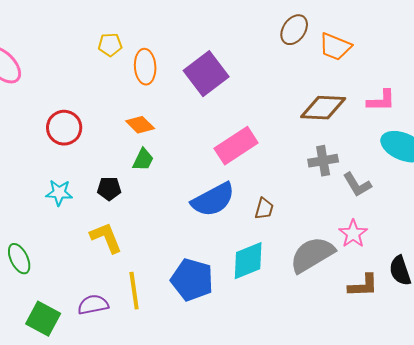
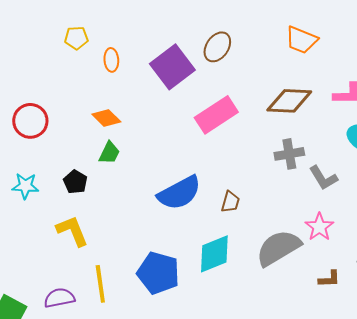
brown ellipse: (294, 30) -> (217, 47), moved
orange ellipse: (145, 67) -> (111, 60), size x0.7
pink rectangle: (236, 146) -> (216, 115), moved
black pentagon: (109, 189) -> (75, 182), turned 30
brown L-shape: (363, 286) -> (329, 279), size x0.7

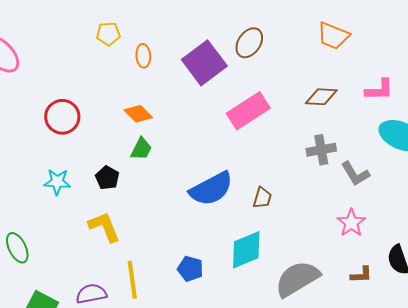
brown diamond: (289, 101) -> (321, 97), size x0.7
gray semicircle: (278, 248) -> (297, 279), moved
blue pentagon: (158, 273) -> (190, 269), size x0.6

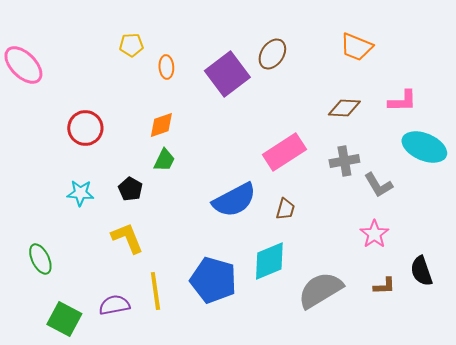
pink rectangle: (248, 111) -> (284, 152), moved
orange diamond: (138, 114) -> (161, 125), turned -64
blue pentagon: (190, 269) -> (213, 280), size x1.8

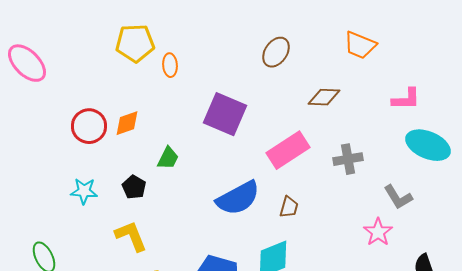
yellow pentagon: (131, 45) -> (135, 43), size x1.6
purple square: (227, 74) -> (225, 114), moved, turned -30
brown diamond: (344, 108) -> (324, 97), moved
orange diamond: (161, 125) -> (127, 123), moved
gray L-shape: (378, 185) -> (398, 197), moved

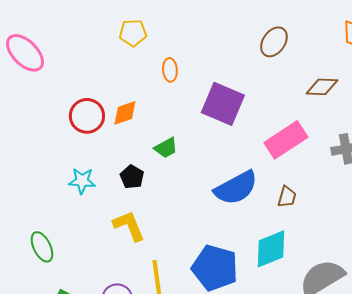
yellow pentagon: (135, 43) -> (133, 33), size x0.7
orange ellipse: (170, 65) -> (170, 70), moved
green trapezoid: (168, 158) -> (166, 148), turned 35

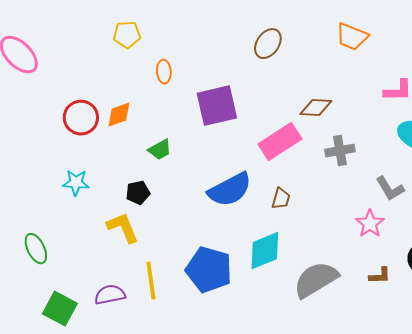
brown diamond: (322, 87) -> (316, 108), moved
purple square: (223, 104) -> (217, 106), turned -36
black pentagon: (132, 177) -> (138, 193), moved, turned 30

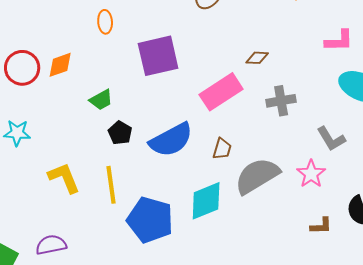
brown diamond: (316, 108) -> (257, 58), size x0.7
black pentagon: (138, 193) -> (120, 133), moved, turned -30
gray semicircle: (316, 280) -> (257, 176), moved
yellow line: (151, 281) -> (111, 185), moved

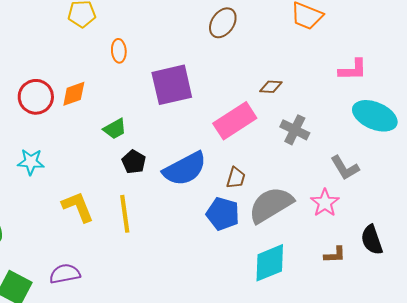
gray cross: (281, 101) -> (295, 130), turned 36
cyan diamond: (206, 201) -> (270, 263), moved
blue pentagon: (150, 220) -> (223, 214), moved, size x0.7

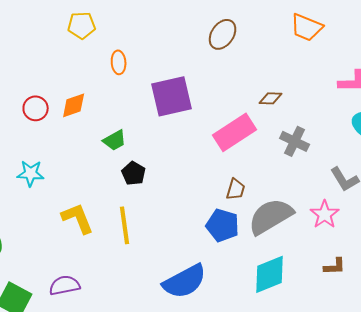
red circle: (36, 97) -> (36, 108), size x0.7
blue semicircle: (185, 169) -> (185, 281), moved

